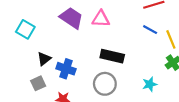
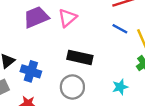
purple trapezoid: (71, 18) -> (36, 17), turned -55
pink triangle: (101, 19) -> (67, 18), turned -42

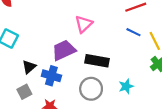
purple trapezoid: (36, 17) -> (64, 50), moved
cyan star: (120, 87) -> (126, 86), moved

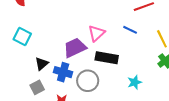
pink triangle: (84, 24) -> (97, 33), moved
blue line: (133, 32) -> (130, 30), moved
gray circle: (91, 89) -> (88, 81), moved

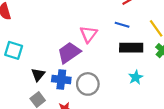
black rectangle: (107, 58) -> (131, 48), moved

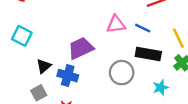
pink triangle: (89, 34) -> (116, 24), moved, turned 36
cyan star: (136, 77) -> (161, 87), moved
gray circle: (88, 84) -> (122, 73), moved

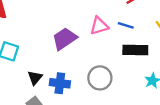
purple trapezoid: (81, 48) -> (65, 39), moved
gray circle: (122, 73) -> (100, 78), moved

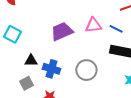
black triangle: (35, 78) -> (31, 61), turned 40

